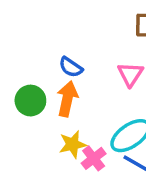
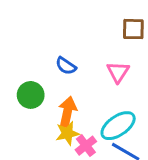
orange arrow: (67, 99) -> (67, 112), moved

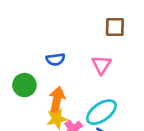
blue semicircle: (66, 66) -> (55, 59), turned -42

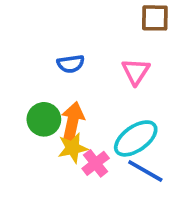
green circle: (24, 85) -> (44, 119), moved

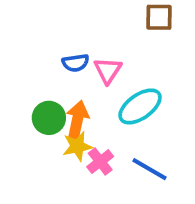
pink triangle: (136, 71) -> (108, 70), moved
cyan ellipse: (136, 138) -> (140, 106), moved

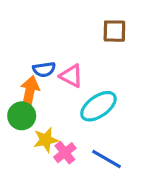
pink triangle: (108, 70) -> (71, 76), turned -35
orange arrow: (77, 120) -> (30, 92), moved

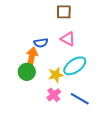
brown square: (114, 31) -> (64, 12), moved
pink triangle: (71, 76) -> (68, 39), moved
yellow star: (46, 140) -> (56, 75), moved

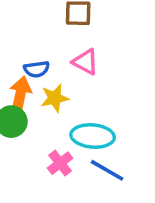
cyan ellipse: (75, 66) -> (93, 136), moved, turned 40
yellow star: (56, 75) -> (55, 98), moved

